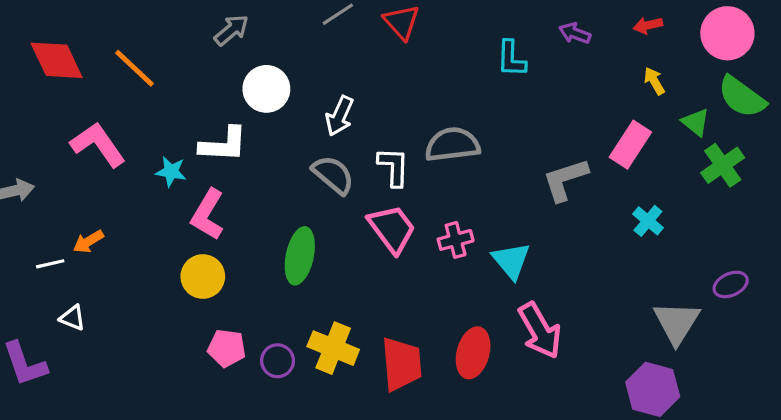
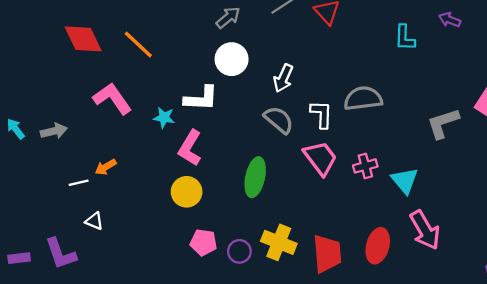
gray arrow: (231, 30) -> (228, 18), moved

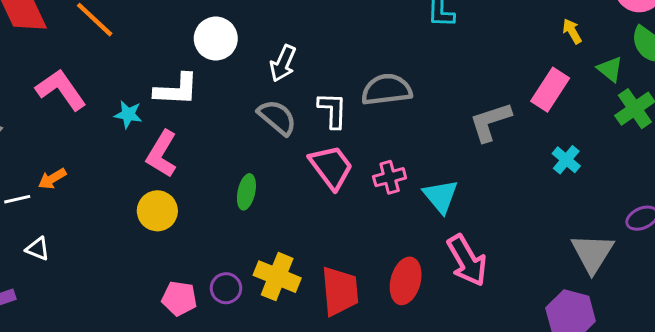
green ellipse: (255, 177) -> (246, 192), size x0.7
pink pentagon: (203, 242) -> (179, 298), moved

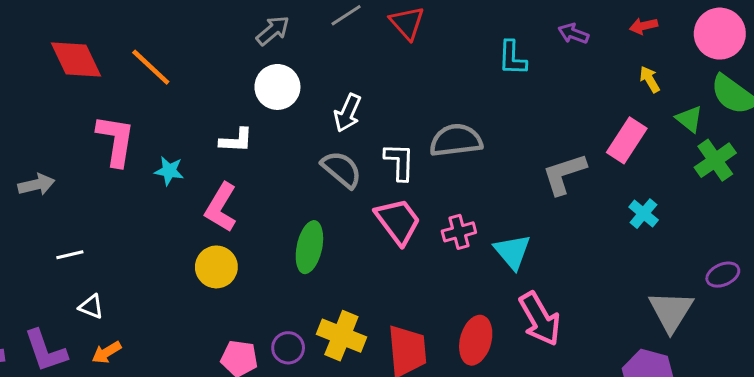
pink L-shape: (61, 90) -> (116, 140), turned 44
white L-shape: (176, 90) -> (236, 140), size x0.7
cyan star: (128, 114) -> (169, 171), moved
orange arrow: (52, 179) -> (107, 352), moved
green ellipse: (246, 192) -> (309, 247), size x1.4

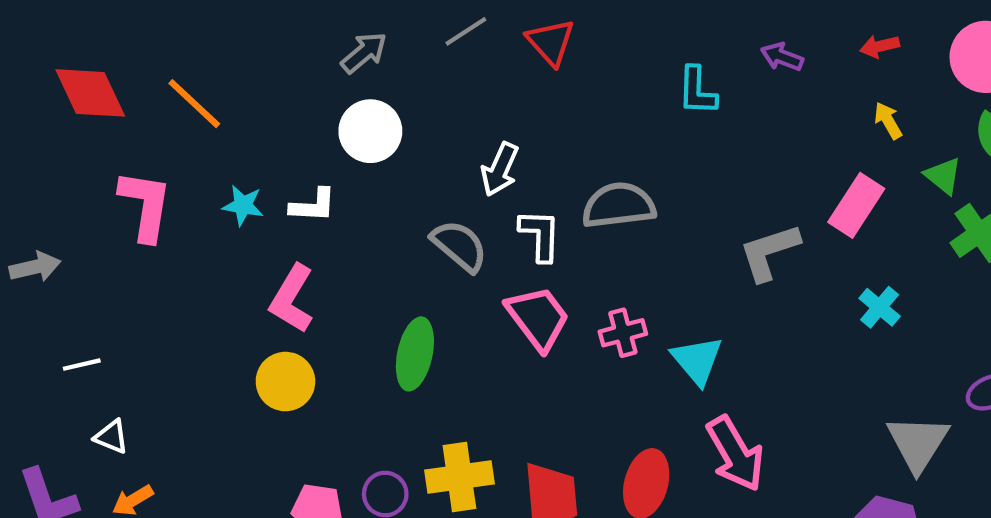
white arrow: (348, 113) -> (500, 169), moved
cyan star: (169, 171) -> (243, 205), moved
yellow cross: (341, 336) -> (459, 477), turned -30

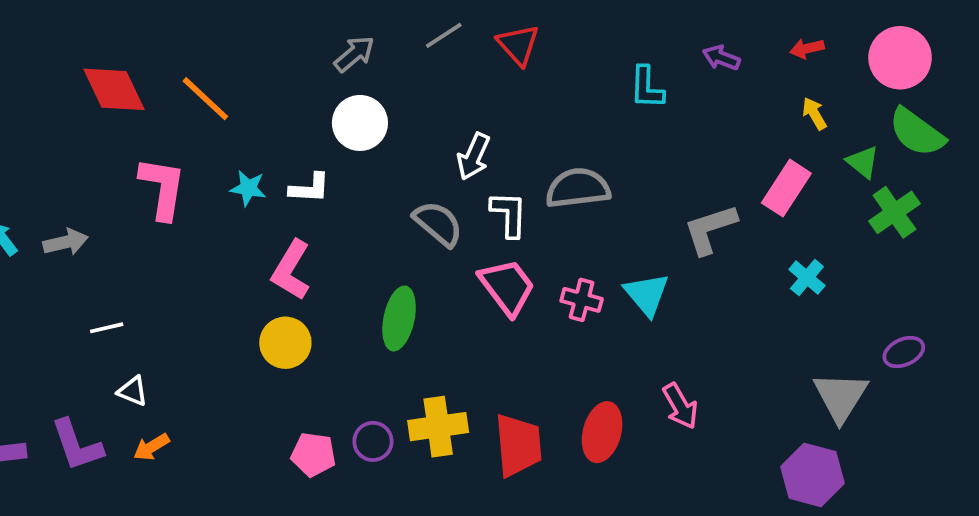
pink cross: (623, 333) -> (582, 300), turned 30
cyan triangle: (697, 360) -> (647, 294), moved
pink arrow: (735, 454) -> (680, 406), size x0.7

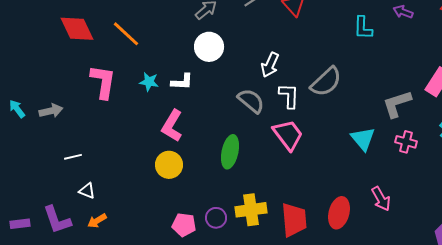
gray semicircle: (578, 188) -> (326, 82), turned 144
pink cross: (582, 300) -> (406, 142), moved

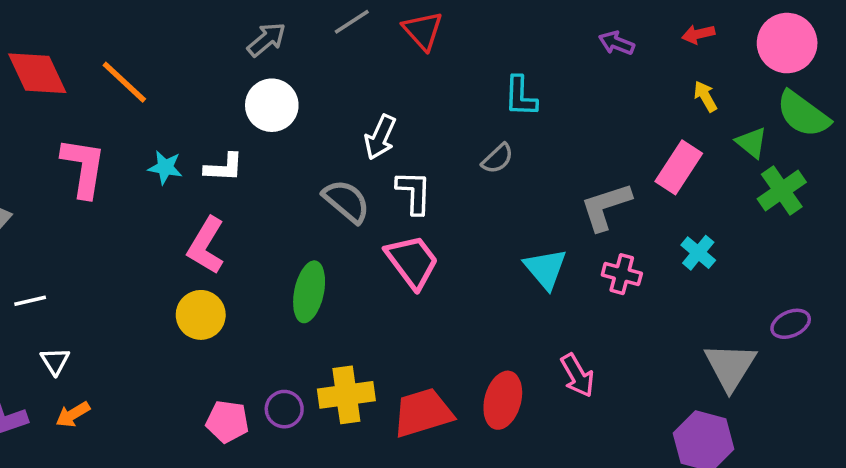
cyan L-shape: (363, 28) -> (521, 96), moved
gray semicircle: (326, 82) -> (497, 159), moved, size x0.6
white triangle: (87, 191) -> (55, 361), turned 36
red trapezoid: (294, 220) -> (423, 413), turned -102

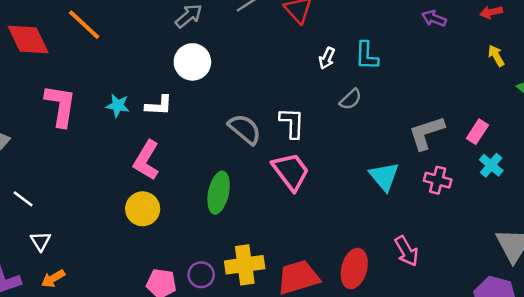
orange line: (124, 82) -> (84, 25), moved
white arrow: (380, 137) -> (327, 58), moved, size x0.7
pink rectangle: (679, 167) -> (477, 132), moved, size x0.7
white line: (30, 301) -> (23, 199), turned 50

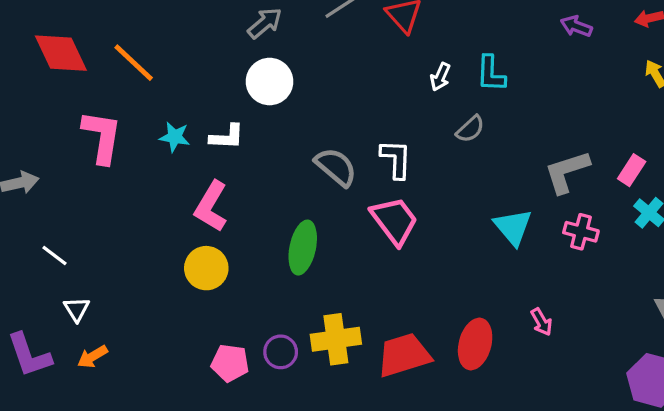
orange line: (84, 25) -> (134, 63), moved
pink arrow: (407, 251) -> (541, 322), size x0.7

